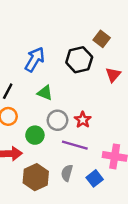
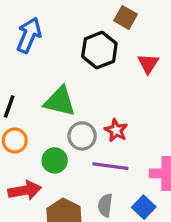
blue arrow: (35, 59) -> (29, 35), moved
green triangle: (45, 93) -> (60, 101), size x1.5

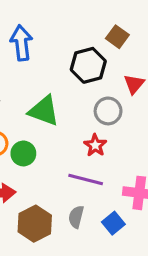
blue arrow: (29, 35) -> (21, 43), turned -36
gray circle: (82, 136) -> (108, 111), moved
green circle: (55, 160) -> (23, 153), moved

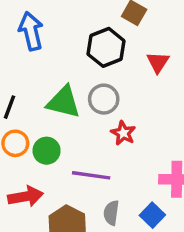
gray circle: (108, 111) -> (104, 99), moved
purple line: (86, 179) -> (91, 175), moved

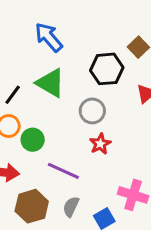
blue arrow: (31, 31) -> (49, 37), turned -44
green triangle: (63, 102) -> (50, 83), moved

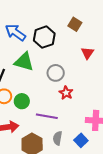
black hexagon: (107, 69) -> (44, 37), moved

